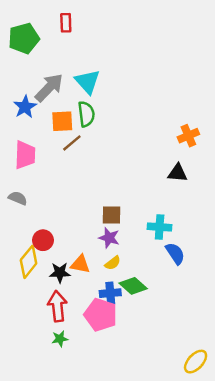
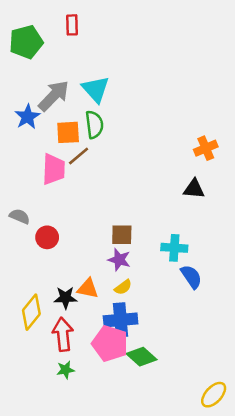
pink trapezoid: (25, 155) -> (54, 169), moved
red circle: (43, 240) -> (47, 237), moved
yellow diamond: (29, 262) -> (31, 312), moved
green diamond: (133, 286) -> (142, 357), moved
blue cross: (110, 293) -> (121, 320), size x1.4

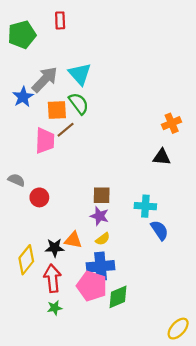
green semicircle: (94, 125) -> (79, 103), turned -30
green diamond: (142, 357) -> (118, 297), turned -65

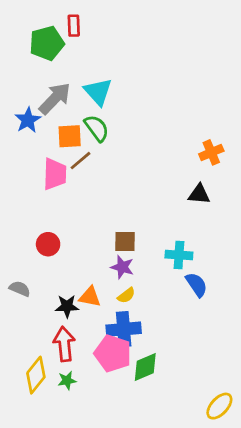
green pentagon: (22, 35) -> (47, 43), moved
gray semicircle: (16, 180) -> (20, 289), moved
yellow diamond: (26, 260) -> (36, 375), moved

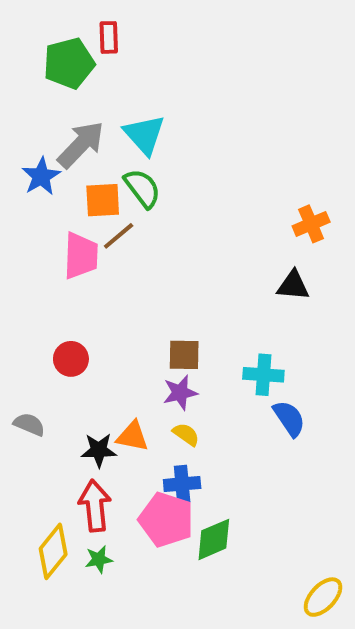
purple star: (122, 267) -> (180, 393), turned -30
yellow semicircle: (126, 295) -> (186, 434), turned -108
blue cross: (124, 329) -> (182, 484), size x0.7

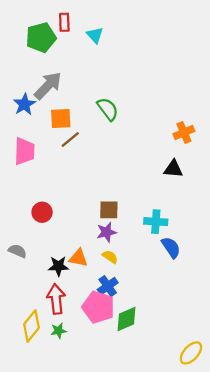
cyan triangle: (144, 135) -> (95, 35), moved, size x0.7
green semicircle: (142, 188) -> (108, 109), moved
pink trapezoid: (81, 256) -> (24, 151), moved
blue cross: (182, 484) -> (108, 286), turned -30

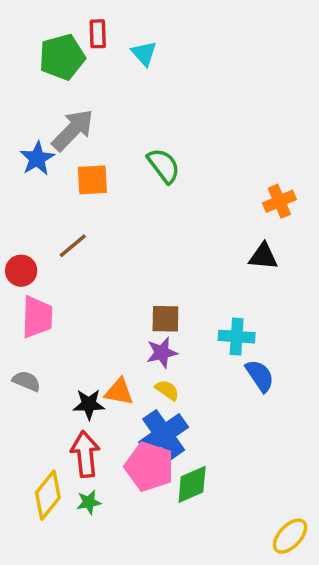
brown line: (70, 140) -> (73, 246), moved
pink trapezoid: (24, 151) -> (37, 317), moved
red circle: (42, 212) -> (21, 271), moved
blue cross: (108, 286) -> (164, 435), size x1.5

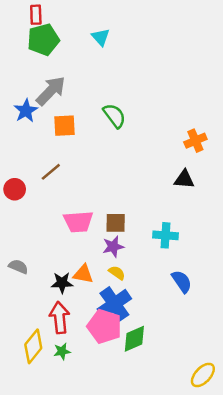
red rectangle: (98, 34) -> (36, 15), moved
pink trapezoid: (37, 317) -> (78, 222), moved, turned 84
blue semicircle: (260, 376) -> (182, 281), moved

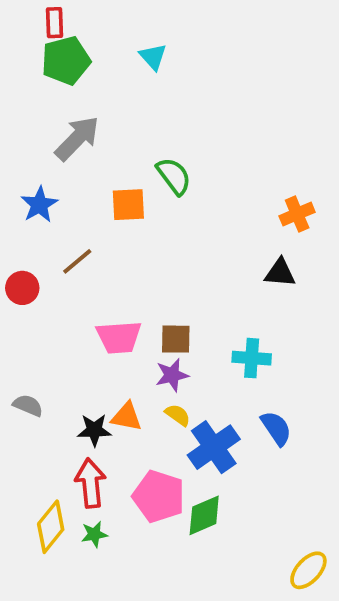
blue star: (26, 111) -> (39, 205), moved
orange square: (65, 126) -> (128, 205), moved
blue cross: (114, 304) -> (214, 447), moved

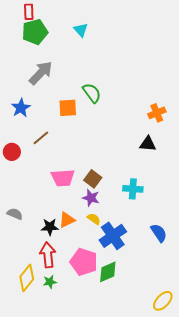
brown square: (176, 339) -> (93, 179), turned 36
purple star: (172, 375) -> (91, 198), turned 30
orange triangle: (127, 417) -> (67, 220), turned -36
blue semicircle: (276, 428) -> (159, 233), moved

